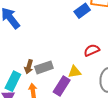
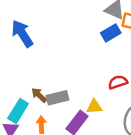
brown arrow: (29, 67) -> (39, 95), turned 112

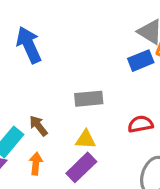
gray rectangle: (57, 98) -> (89, 99), moved
yellow triangle: (94, 107) -> (86, 139), moved

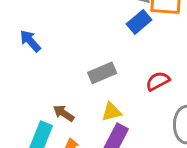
blue arrow: (29, 45) -> (30, 41), size x0.7

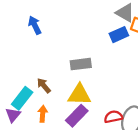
red semicircle: (158, 81) -> (113, 117), moved
yellow triangle: (111, 112) -> (79, 95), size x1.5

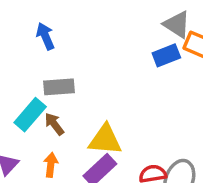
gray rectangle: (81, 64) -> (59, 87), moved
cyan rectangle: (22, 98) -> (30, 115), moved

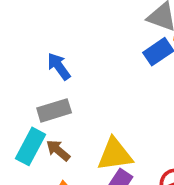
blue arrow: (45, 36) -> (59, 66), moved

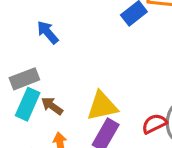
gray rectangle: (54, 110) -> (24, 79), moved

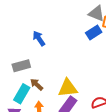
cyan rectangle: (28, 104) -> (22, 94), moved

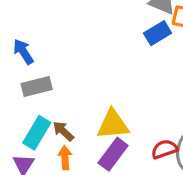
blue arrow: (39, 38) -> (23, 52), moved
brown arrow: (37, 84) -> (63, 131), moved

